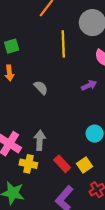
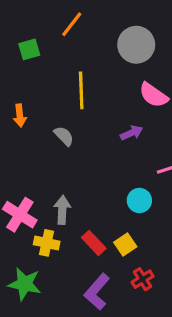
yellow line: (63, 44) -> (81, 90), moved
green square: (12, 46) -> (29, 49), moved

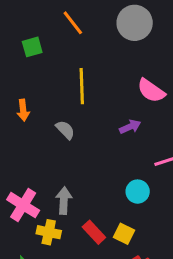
orange line: (72, 24) -> (73, 23), turned -76
gray circle: (136, 45) -> (135, 23), moved
yellow square: (125, 245) -> (124, 234), turned -30

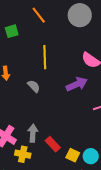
purple arrow: (130, 127) -> (77, 84), size x1.5
cyan circle: (138, 192) -> (91, 156), moved
red rectangle: (94, 232) -> (53, 144), moved

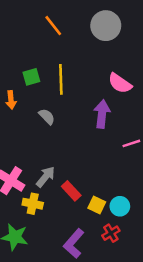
green square: (12, 31) -> (31, 77), moved
purple arrow: (77, 84) -> (102, 114), turned -60
gray arrow: (33, 133) -> (46, 177), turned 36

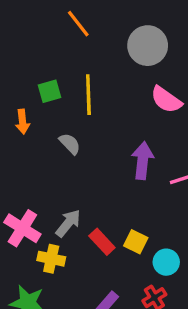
gray circle: (106, 26) -> (148, 46), moved
purple arrow: (102, 114) -> (143, 161), moved
yellow square: (97, 205) -> (136, 242), moved

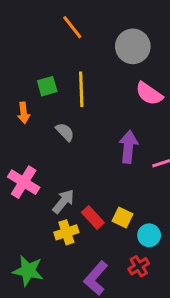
pink cross: (22, 228) -> (24, 182), moved
yellow cross: (51, 259) -> (66, 232), moved, turned -30

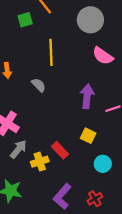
green square: (47, 86) -> (25, 20), moved
gray arrow: (63, 201) -> (18, 149), moved
yellow square: (122, 218) -> (88, 136), moved
red cross: (139, 266) -> (95, 199), moved

